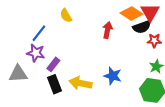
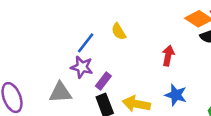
yellow semicircle: (66, 16) -> (119, 32), moved
red arrow: (107, 30) -> (168, 56), moved

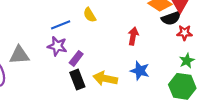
blue line: (86, 43) -> (61, 25), turned 30
gray triangle: (60, 92) -> (19, 55), moved

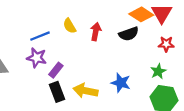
black semicircle: (171, 18) -> (129, 34), moved
red arrow: (133, 36) -> (96, 32), moved
green star: (187, 61) -> (158, 71), moved

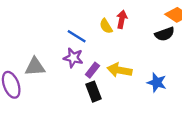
red arrow: (96, 32) -> (122, 19), moved
blue line: (40, 36) -> (77, 36), turned 54
yellow arrow: (85, 91) -> (119, 70), moved

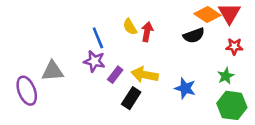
red arrow: (122, 19) -> (147, 32), moved
blue line: (77, 36) -> (98, 38), turned 36
black rectangle: (94, 92) -> (131, 98), moved, turned 54

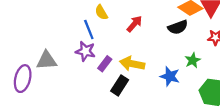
yellow semicircle: (130, 27) -> (101, 12), moved
red arrow: (147, 32) -> (134, 24), turned 30
green star: (226, 76) -> (193, 60), moved
purple ellipse: (27, 91) -> (23, 79), turned 35

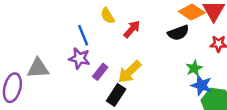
yellow semicircle: (101, 12) -> (108, 16), moved
yellow arrow: (132, 64) -> (129, 72), turned -55
blue star: (170, 76) -> (201, 85), moved

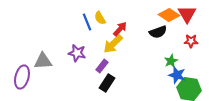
blue line: (83, 35) -> (87, 22), moved
purple rectangle: (100, 72) -> (102, 66), moved
yellow arrow: (129, 72) -> (113, 44), moved

